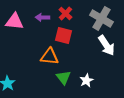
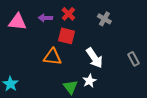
gray cross: (101, 18) -> (104, 19), size x0.6
white arrow: (106, 45) -> (94, 58), moved
green triangle: (63, 77) -> (70, 87), moved

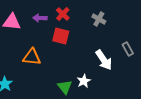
orange triangle: (52, 57) -> (32, 57), moved
white arrow: (94, 58) -> (104, 60), moved
gray rectangle: (133, 59) -> (128, 49), moved

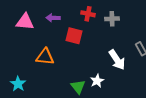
red cross: (63, 14) -> (88, 14), moved, turned -32
gray cross: (99, 19) -> (112, 19), turned -32

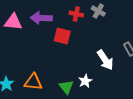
purple arrow: (53, 18) -> (41, 18), size x1.5
gray cross: (112, 19) -> (98, 11), moved, turned 32
orange triangle: (45, 57) -> (33, 82), moved

